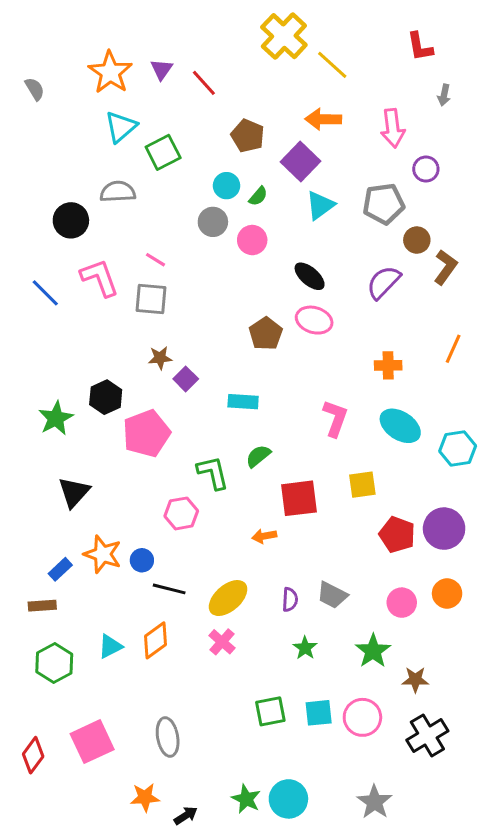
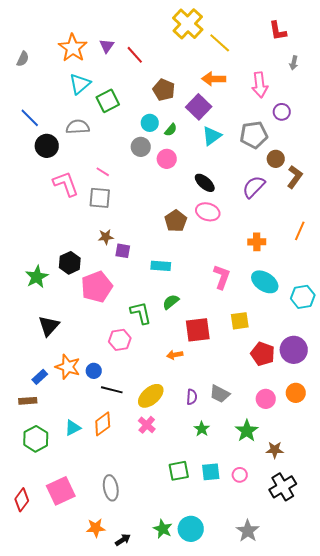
gray semicircle: (35, 89) -> (23, 59), turned 56
blue line: (45, 293) -> (30, 118), moved
purple square: (186, 379) -> (123, 251), turned -35
pink circle: (362, 717) -> (240, 475), size x0.6

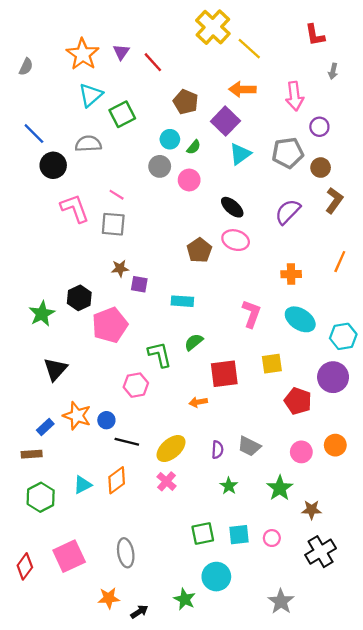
brown circle: (276, 159) -> (321, 168), moved
purple circle: (294, 350) -> (333, 377), moved
cyan circle: (191, 529) -> (216, 577), moved

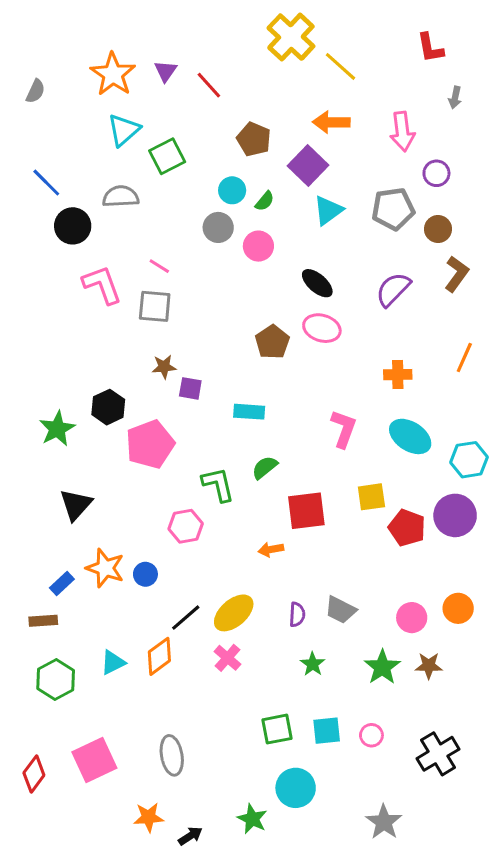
red pentagon: (298, 401) -> (407, 528), moved
black line: (127, 442) -> (186, 618), moved, turned -55
brown star: (312, 510) -> (429, 666), moved

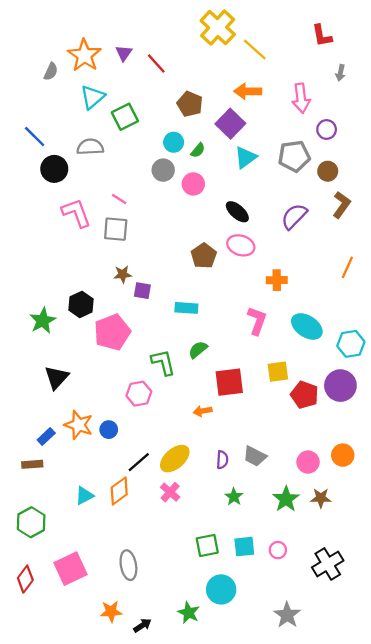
gray semicircle: (36, 91) -> (51, 72), moved
orange cross: (398, 375) -> (277, 280), moved
green hexagon: (56, 680) -> (31, 522), moved

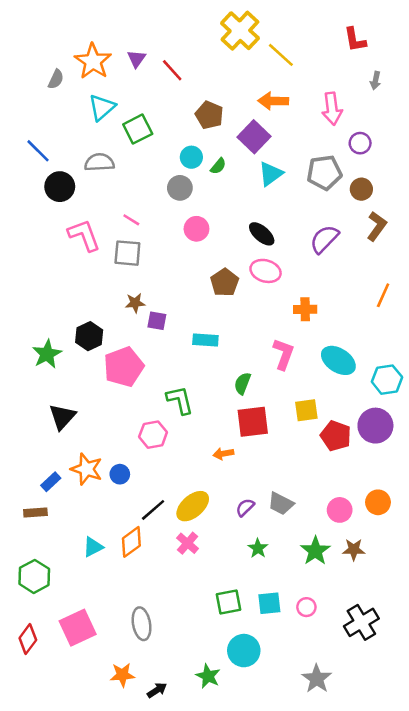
pink circle: (193, 184) -> (196, 229), moved
green semicircle: (198, 350) -> (243, 383), moved, turned -30
purple semicircle: (222, 460) -> (245, 507), turned -138

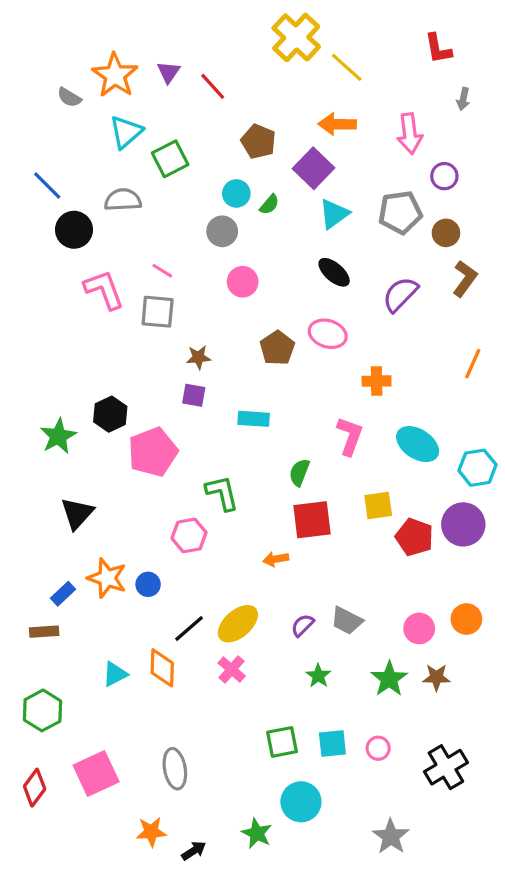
gray semicircle: (56, 79) -> (69, 97), turned 96
black ellipse: (262, 234) -> (334, 272), moved
brown star: (135, 303) -> (199, 357), moved
orange diamond: (131, 542) -> (162, 668), turned -52

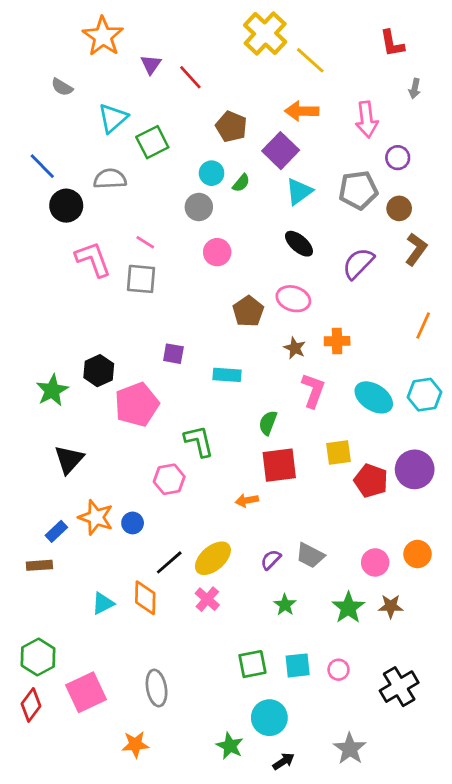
orange star: (115, 75) -> (103, 36), moved
brown star: (199, 357) -> (295, 348), moved, turned 30
cyan hexagon: (477, 468) -> (425, 395), moved
green hexagon: (42, 710) -> (38, 657), moved
black arrow: (194, 851) -> (283, 761), moved

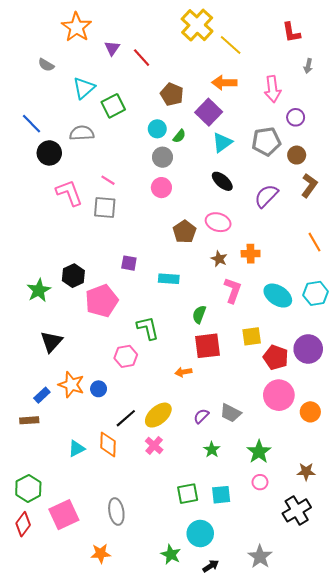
gray circle: (199, 207) -> (162, 157), moved
orange line: (423, 325) -> (314, 242), turned -54
pink circle: (375, 562) -> (279, 395), moved, size x1.5
brown star: (391, 606) -> (306, 472), moved
pink circle: (338, 670) -> (260, 482), moved

